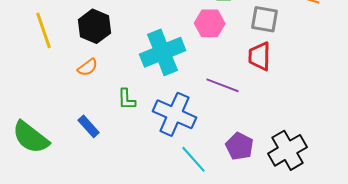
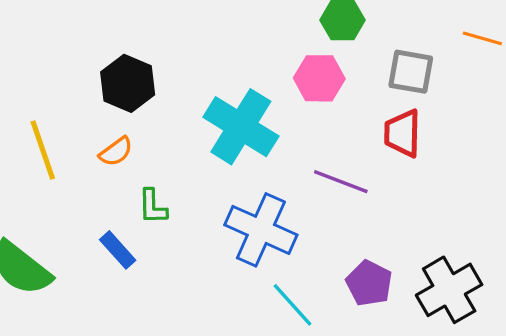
yellow line: (44, 30) -> (43, 150), moved
cyan cross: (163, 52) -> (241, 127), turned -36
green L-shape: (127, 99) -> (153, 207), moved

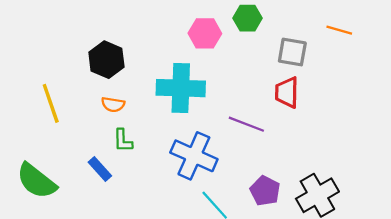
pink hexagon: (319, 78) -> (205, 33), moved
cyan cross: (241, 127) -> (181, 88), turned -30
orange semicircle: (116, 152) -> (113, 104), moved, turned 45

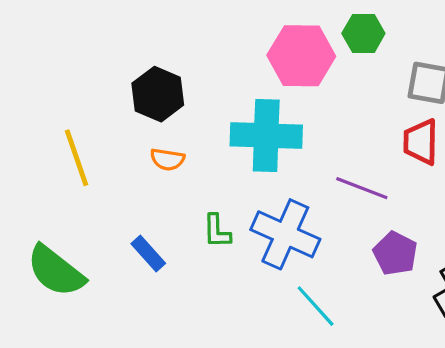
pink hexagon: (205, 33) -> (301, 56), size x1.4
green L-shape: (123, 141) -> (217, 231), moved
purple pentagon: (265, 191) -> (395, 253), moved

